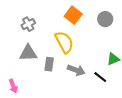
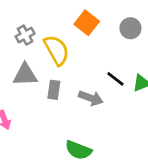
yellow semicircle: (64, 42) -> (57, 50), moved
black line: (100, 77) -> (115, 79), moved

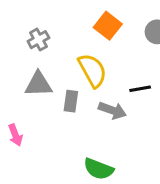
yellow semicircle: (57, 50) -> (92, 70), moved
black line: (115, 79) -> (140, 89), turned -48

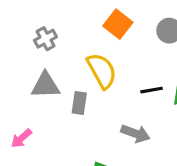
gray arrow: (112, 110) -> (136, 133), moved
pink arrow: (15, 135) -> (21, 138), turned 70

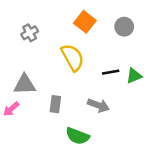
gray triangle: (45, 85) -> (25, 84), moved
gray rectangle: (79, 103) -> (55, 104), moved

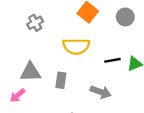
yellow semicircle: (73, 57) -> (76, 46), turned 120
gray rectangle: (55, 104) -> (61, 80), moved

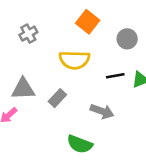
gray circle: (125, 17) -> (127, 39), moved
gray rectangle: (61, 80) -> (57, 98), turned 35

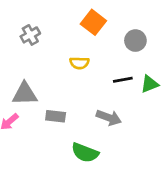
yellow semicircle: (74, 60) -> (79, 63), size x0.6
gray rectangle: (57, 98) -> (56, 116), moved, turned 54

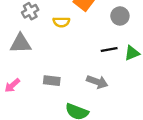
yellow semicircle: (79, 63) -> (61, 22), moved
gray triangle: (25, 94) -> (21, 44), moved

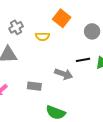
gray arrow: (97, 82) -> (64, 74), moved

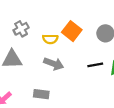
orange square: (62, 18) -> (72, 31), moved
gray arrow: (64, 74) -> (54, 64), moved

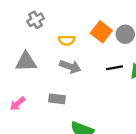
gray cross: (21, 29) -> (35, 20), moved
orange square: (72, 31) -> (101, 32), moved

